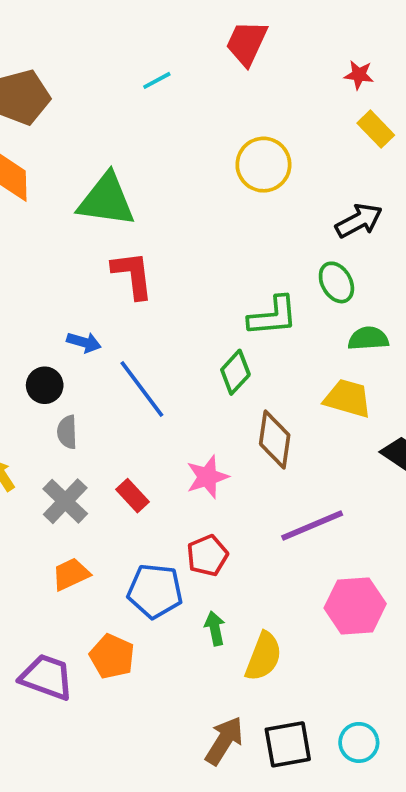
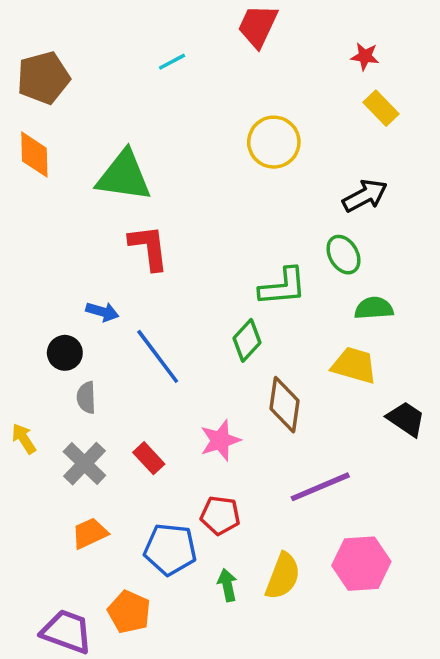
red pentagon: (207, 555) -> (220, 515), turned 30
yellow semicircle: (263, 656) -> (283, 576), moved

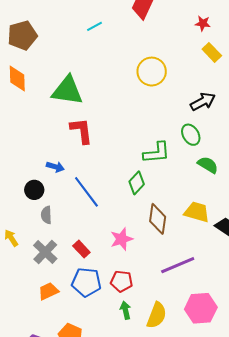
green semicircle: (374, 308) -> (208, 165), turned 35
yellow trapezoid: (354, 365) -> (197, 212), moved
blue pentagon: (170, 549) -> (86, 282), moved
green arrow: (227, 585) -> (126, 310), moved

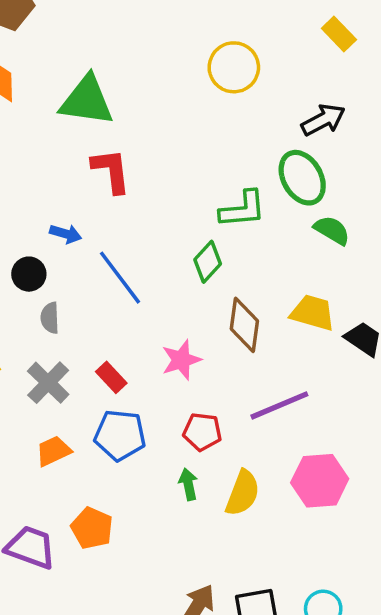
green ellipse: (191, 135) -> (302, 178), size x1.4
red pentagon: (122, 281) -> (202, 432), moved

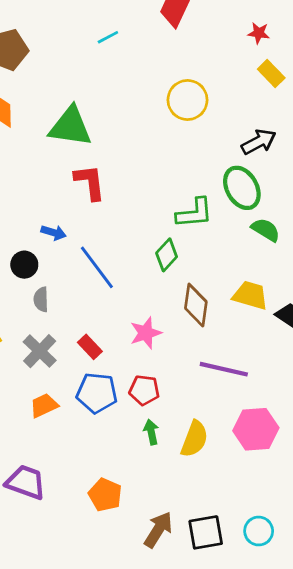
purple line: (279, 405) -> (224, 369), turned 36
red pentagon: (202, 432) -> (144, 390), moved
orange pentagon: (92, 528) -> (105, 495), moved

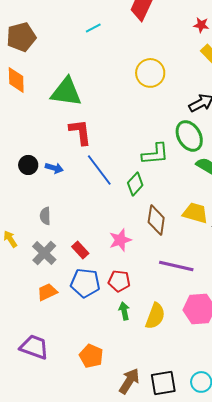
black circle: (24, 265) -> (28, 165), moved
blue line: (97, 267) -> (99, 170), moved

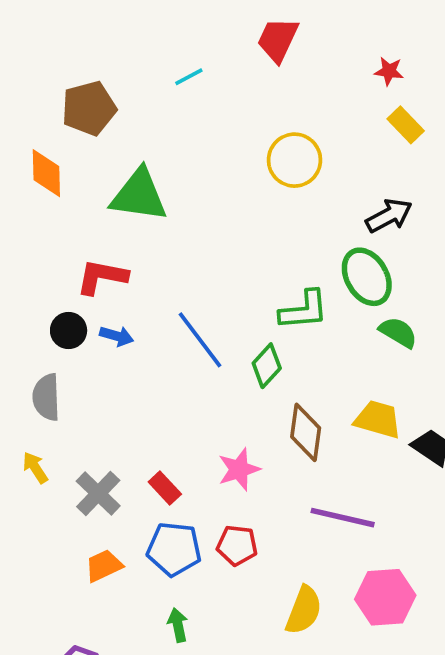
brown pentagon: (21, 37) -> (89, 108), moved
red L-shape: (80, 132) -> (102, 277), moved, turned -72
gray semicircle: (45, 216) -> (46, 397), moved, size x1.4
green arrow: (124, 311) -> (178, 625), moved

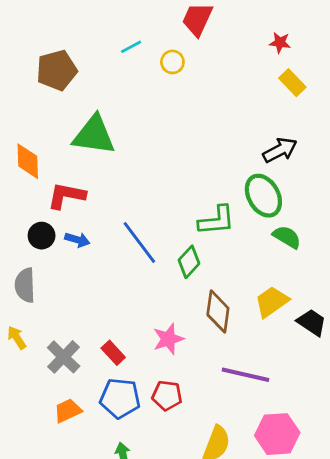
yellow circle: (294, 160) -> (172, 62), moved, size x0.6
orange diamond: (46, 173) -> (28, 161), moved
yellow trapezoid: (378, 419) -> (272, 302), turned -51

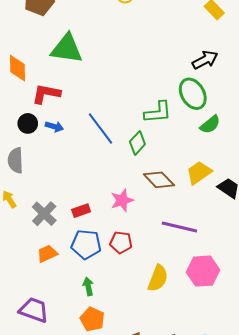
green semicircle: (287, 237) -> (210, 124), turned 110
brown diamond: (218, 311) -> (159, 180), turned -52
red rectangle: (113, 353) -> (81, 211), turned -66

